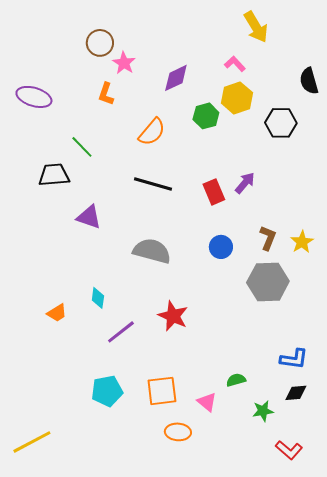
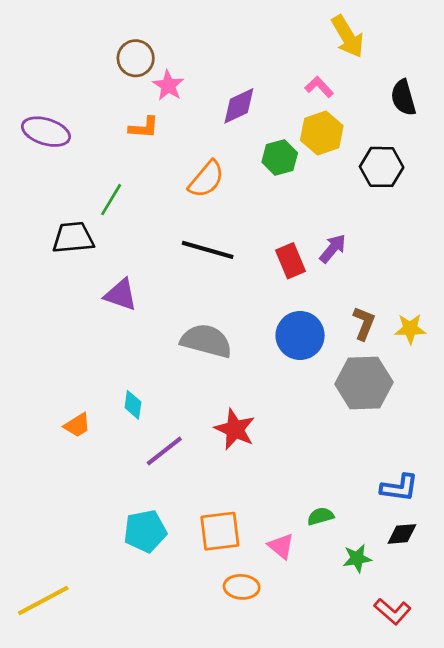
black semicircle: (309, 81) -> (403, 98), moved
orange L-shape: (106, 94) -> (144, 128), turned -105
green line: (82, 147) -> (111, 200), turned 75
yellow star: (302, 242) -> (410, 329), turned 30
blue circle: (221, 247) -> (300, 335), size x1.5

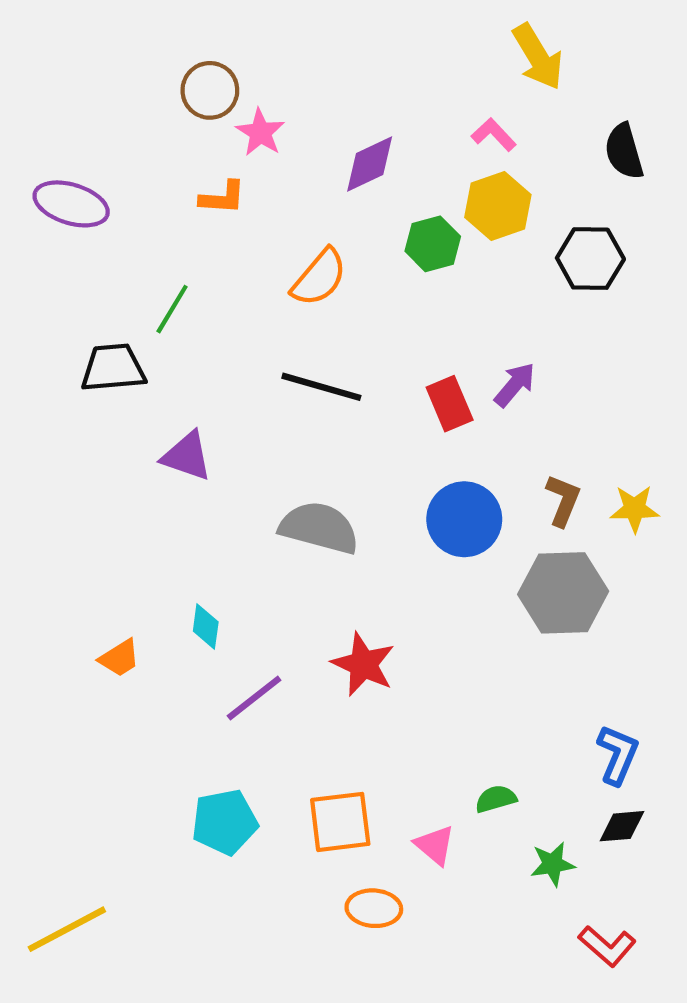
blue L-shape: (399, 488) -> (618, 755), turned -75

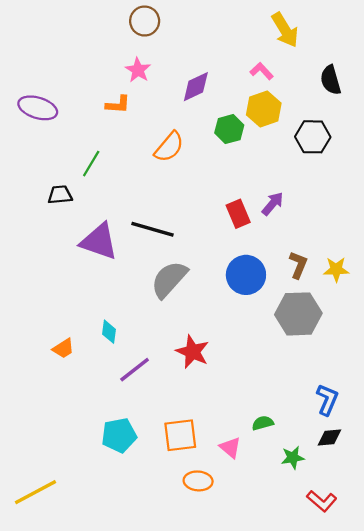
brown circle: (210, 90) -> (145, 21), moved
black trapezoid: (113, 368) -> (60, 195), size x0.7
black line: (321, 387) -> (152, 229), moved
purple triangle: (187, 456) -> (99, 242), size x1.4
gray semicircle: (319, 528) -> (169, 279), turned -63

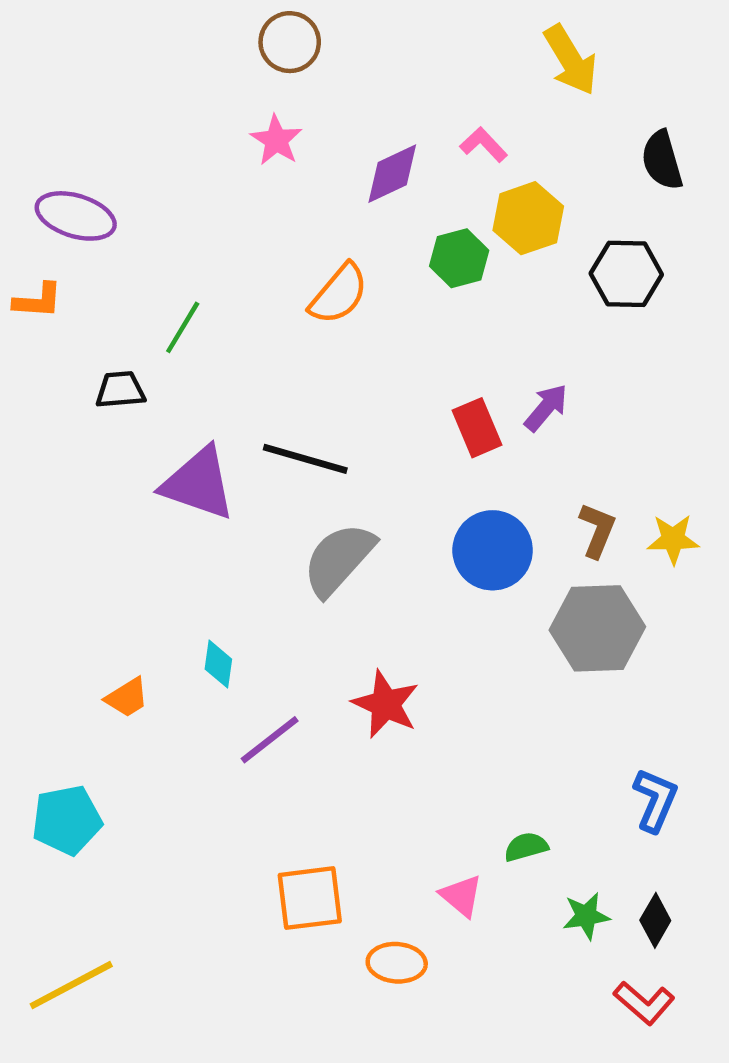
pink L-shape: (262, 71) -> (484, 145), moved
orange L-shape: (118, 105) -> (38, 301), moved
cyan pentagon: (119, 435) -> (67, 820), moved
orange square: (180, 435) -> (310, 898), moved
black diamond: (329, 437) -> (655, 920), moved, turned -55

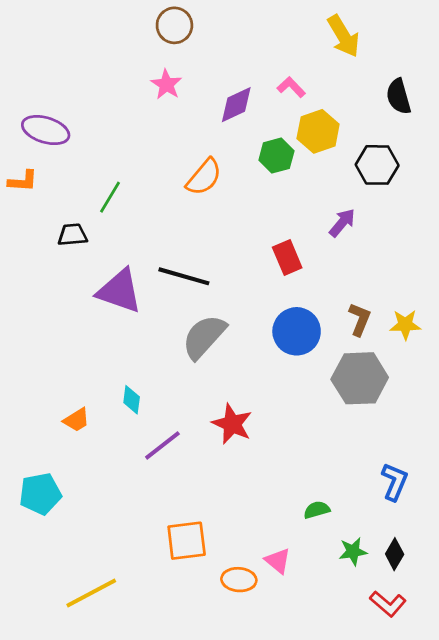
purple arrow: (546, 408) -> (342, 223), moved
pink triangle: (461, 896) -> (278, 561), moved
yellow line: (71, 985) -> (91, 593), moved

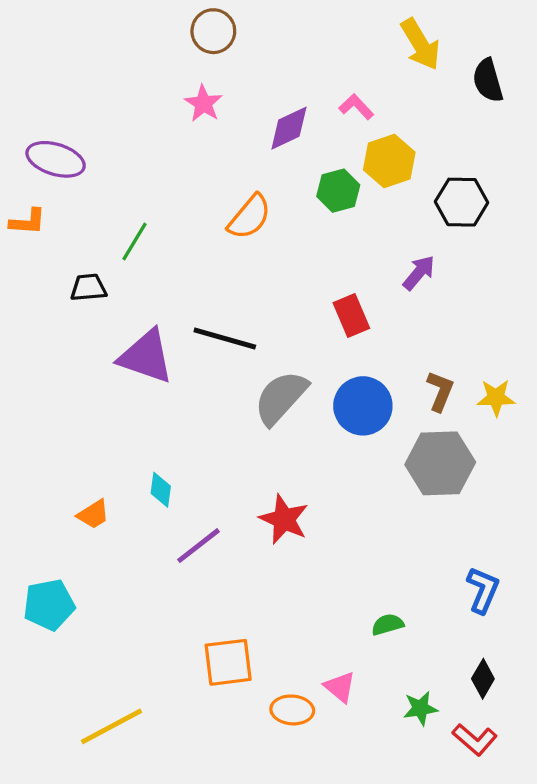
black semicircle: (399, 96) -> (488, 80), moved
gray semicircle: (204, 337) -> (281, 398), moved
green star: (353, 551) -> (420, 708), moved

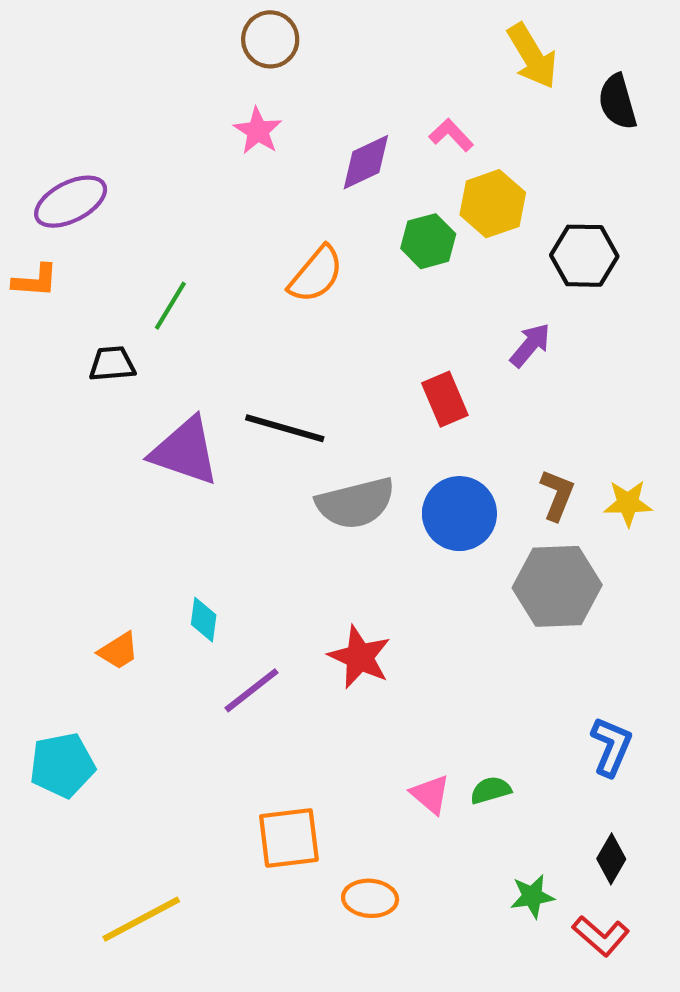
purple ellipse: (56, 159) -> (71, 202), turned -44
gray semicircle: (281, 398) -> (355, 503), turned -146
pink triangle: (340, 687) -> (430, 794), moved

